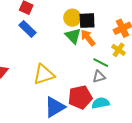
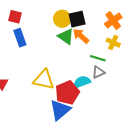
blue rectangle: (28, 29) -> (20, 38), turned 36
yellow triangle: (44, 74) -> (44, 80), turned 40
red pentagon: (80, 97) -> (67, 93), moved
cyan semicircle: (101, 103) -> (82, 82), moved

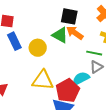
yellow circle: (62, 19) -> (38, 48), moved
black square: (77, 19) -> (69, 16), turned 30

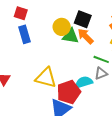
green triangle: (60, 35) -> (70, 36), turned -30
yellow circle: (38, 48) -> (62, 27), moved

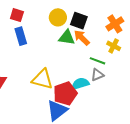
yellow circle: (62, 27) -> (58, 17), moved

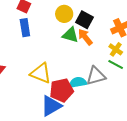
green line: (98, 61) -> (116, 65), moved
gray triangle: (97, 75) -> (96, 76), size x1.5

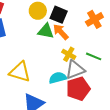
yellow cross: (116, 49) -> (69, 54), moved
red pentagon: (62, 90) -> (78, 89), moved

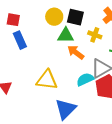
orange arrow: (61, 32) -> (76, 52), moved
yellow cross: (69, 54) -> (95, 35), moved

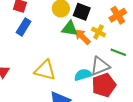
blue rectangle: (20, 40) -> (24, 27), turned 48
orange arrow: (76, 52) -> (82, 37), moved

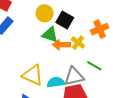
orange arrow: (82, 37) -> (61, 45), turned -54
yellow triangle: (45, 70) -> (33, 75), moved

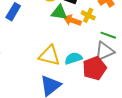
orange arrow: (61, 45) -> (72, 20), turned 30
gray triangle: (74, 76) -> (104, 51), moved

